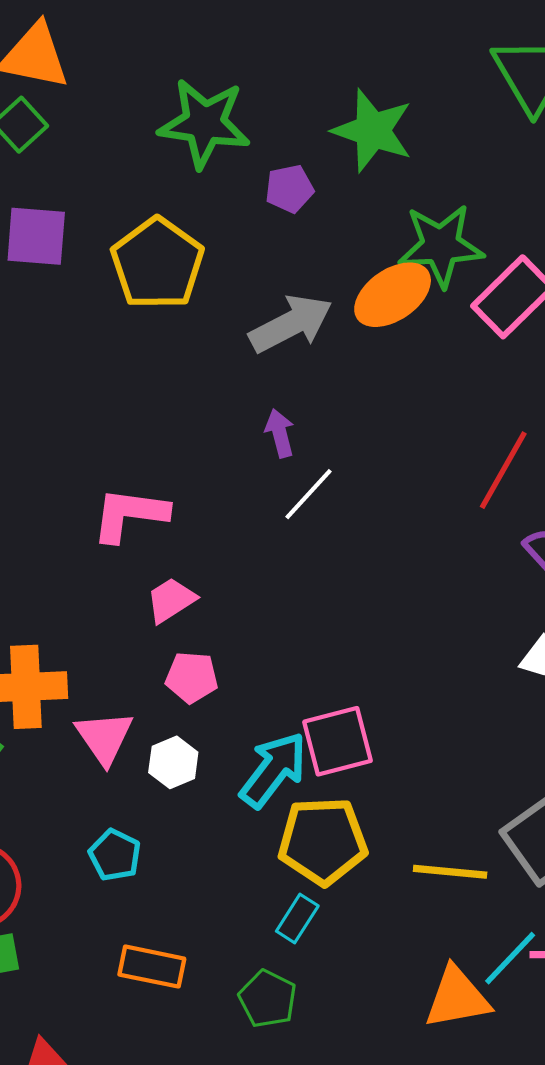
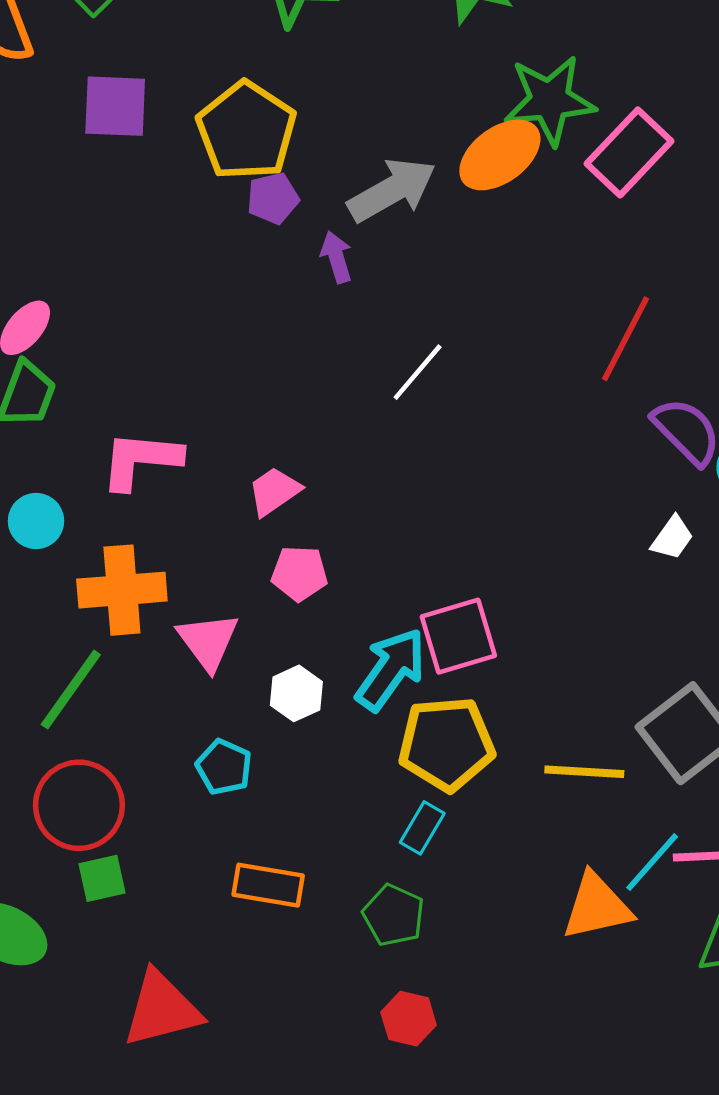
purple pentagon: (289, 189) -> (273, 198), moved
purple arrow: (280, 433) -> (336, 257), moved
pink L-shape: (130, 515) -> (141, 460), moved
white hexagon: (173, 762) -> (296, 693), moved

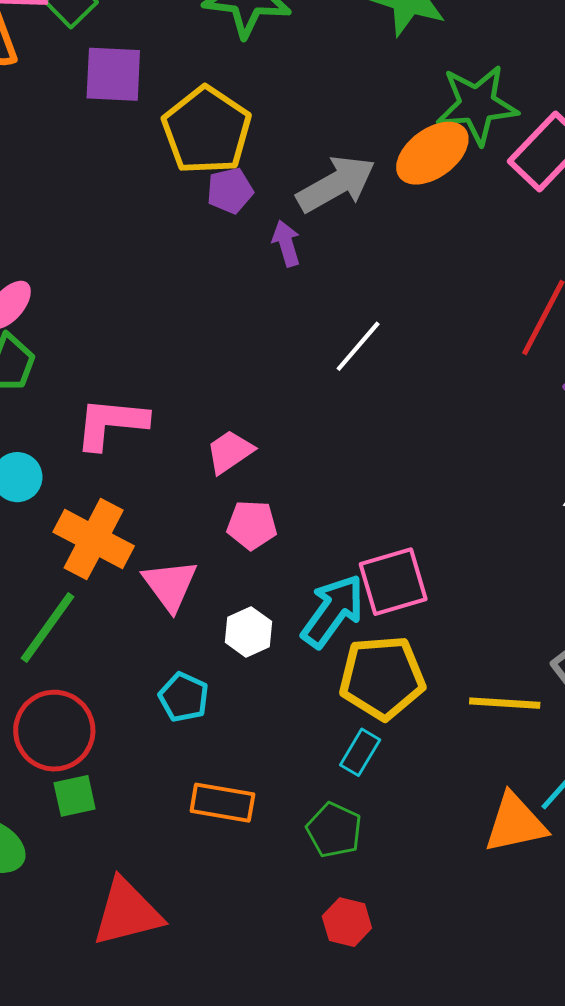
purple square: (115, 106) -> (113, 74), moved
orange cross: (122, 590) -> (94, 539), turned 32

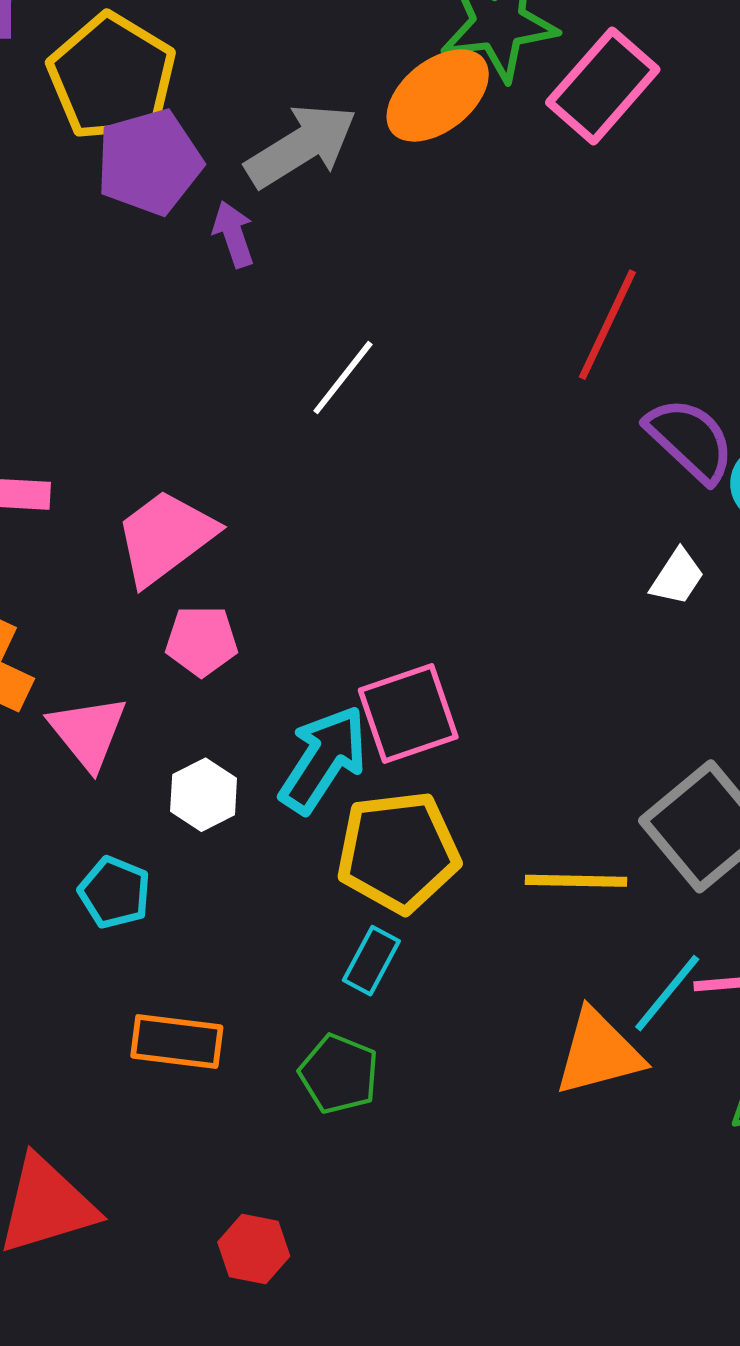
purple pentagon: (230, 191) -> (149, 162), size x1.6
pink trapezoid: (230, 452) -> (165, 537), size x1.5
red hexagon: (347, 922) -> (254, 1249), moved

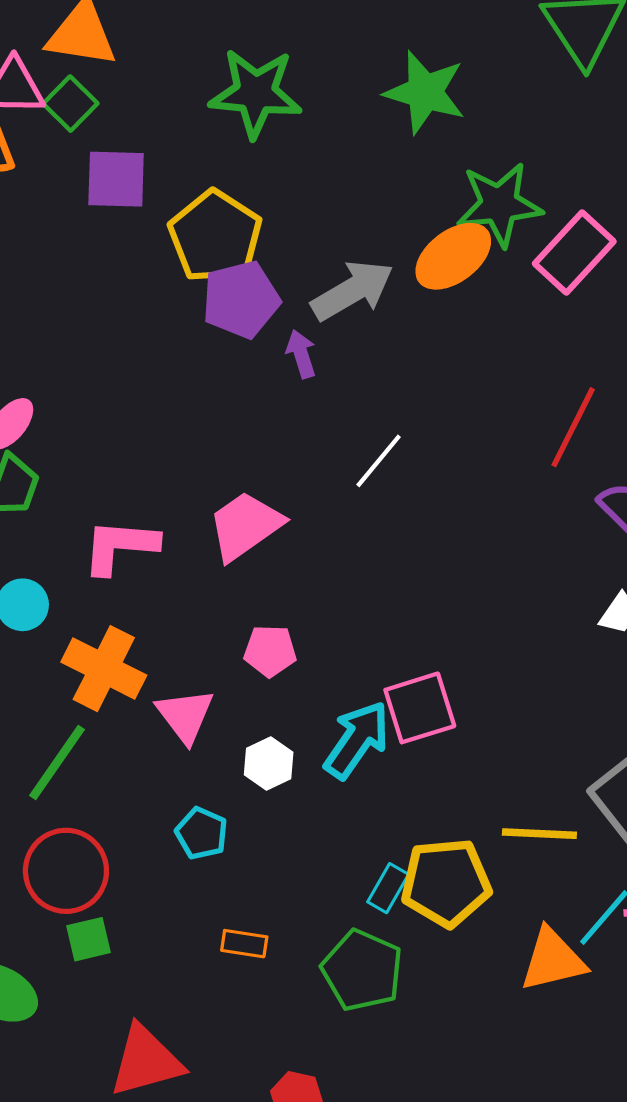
pink trapezoid: (165, 537) -> (245, 526), moved
yellow pentagon: (398, 852) -> (446, 883), moved
orange rectangle: (177, 1042) -> (244, 944), size x0.7
green pentagon: (339, 1074) -> (362, 970), size x1.4

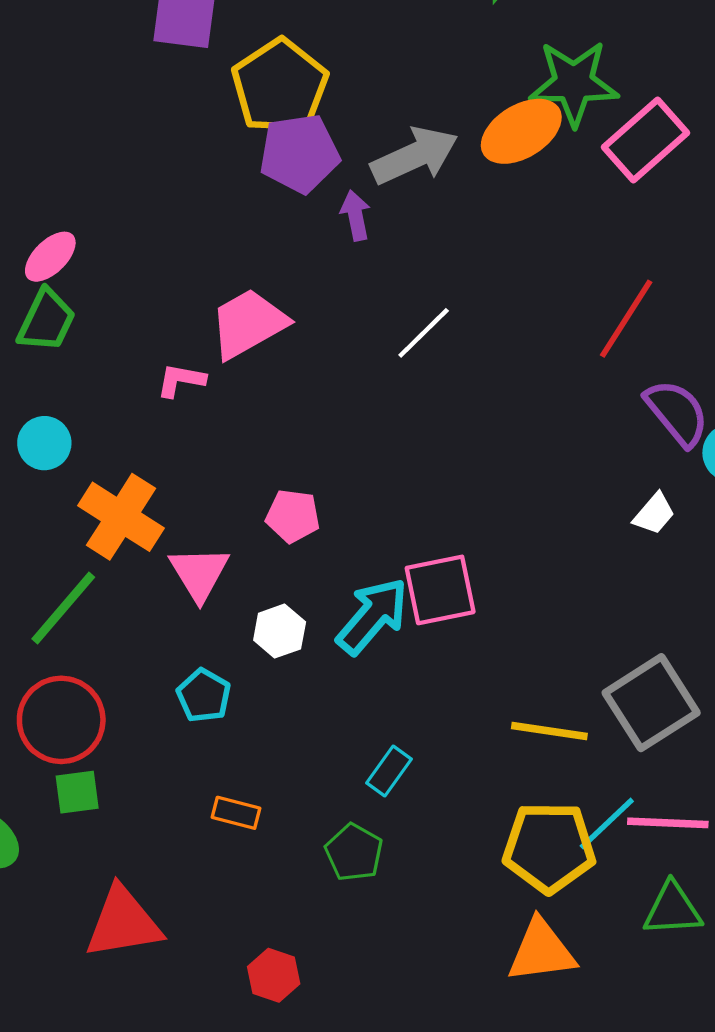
pink trapezoid: (245, 526) -> (248, 324), moved
pink L-shape: (120, 546) -> (181, 380), moved, size x0.6
yellow pentagon: (446, 883) -> (549, 847), moved
orange triangle: (553, 960) -> (541, 951), moved
green pentagon: (362, 970) -> (354, 852), size x0.7

